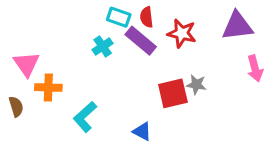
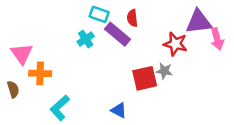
red semicircle: (147, 17) -> (132, 18), moved
red star: (182, 33) -> (175, 44), moved
pink arrow: (255, 68) -> (217, 39), moved
cyan L-shape: (85, 117) -> (60, 108), moved

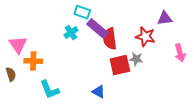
red semicircle: (132, 18) -> (110, 39), moved, size x1.5
purple triangle: (199, 22) -> (165, 18), size x0.7
pink arrow: (217, 39) -> (180, 53), moved
cyan L-shape: (60, 108) -> (50, 90), turned -70

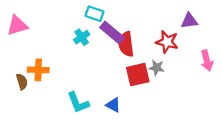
pink triangle: (18, 45) -> (17, 25), moved, turned 48
brown semicircle: (11, 74) -> (22, 82), moved
cyan L-shape: (50, 90) -> (78, 103), moved

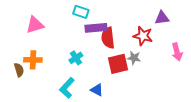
pink triangle: (17, 25) -> (35, 25), moved
purple rectangle: (112, 32) -> (96, 28), turned -45
cyan cross: (82, 37) -> (76, 58), moved
cyan L-shape: (78, 103) -> (67, 88), turned 65

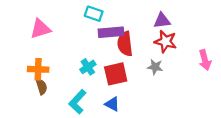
purple triangle: (162, 18) -> (162, 21), moved
red square: (118, 64) -> (116, 74), moved
brown semicircle: (19, 70) -> (42, 87), moved

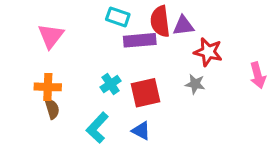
purple triangle: (162, 21) -> (183, 26), moved
pink triangle: (40, 29) -> (51, 36), turned -35
red semicircle: (125, 44) -> (160, 21), moved

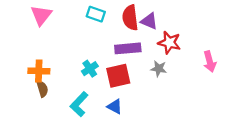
purple triangle: (183, 26) -> (149, 21), turned 30
pink triangle: (51, 36) -> (41, 15), moved
purple rectangle: (140, 40) -> (128, 48), moved

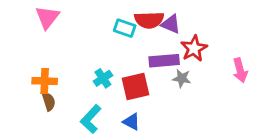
cyan rectangle: (96, 14) -> (125, 28), moved
red semicircle: (130, 18) -> (149, 20), turned -85
red star: (169, 43) -> (194, 48), turned 30
purple rectangle: (128, 48) -> (164, 61), moved

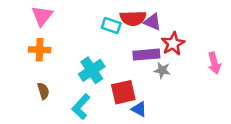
cyan cross: (103, 78) -> (92, 70), size x1.5
orange cross: (45, 81) -> (40, 50), moved
red square: (136, 86) -> (123, 92), moved
blue triangle: (131, 122) -> (139, 109), moved

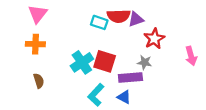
purple triangle: (152, 22) -> (136, 19), turned -42
purple rectangle: (146, 55) -> (130, 78), moved
red square: (123, 92) -> (105, 61), moved, turned 30
cyan L-shape: (81, 107) -> (96, 95), moved

